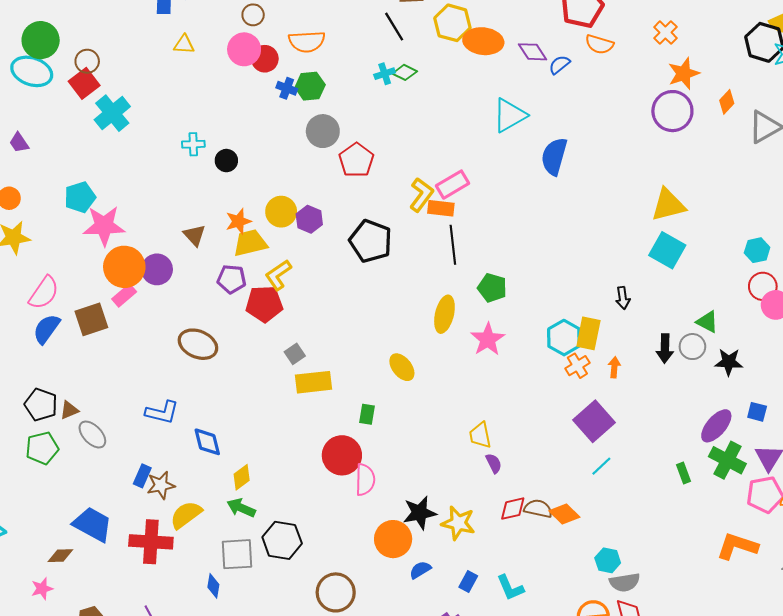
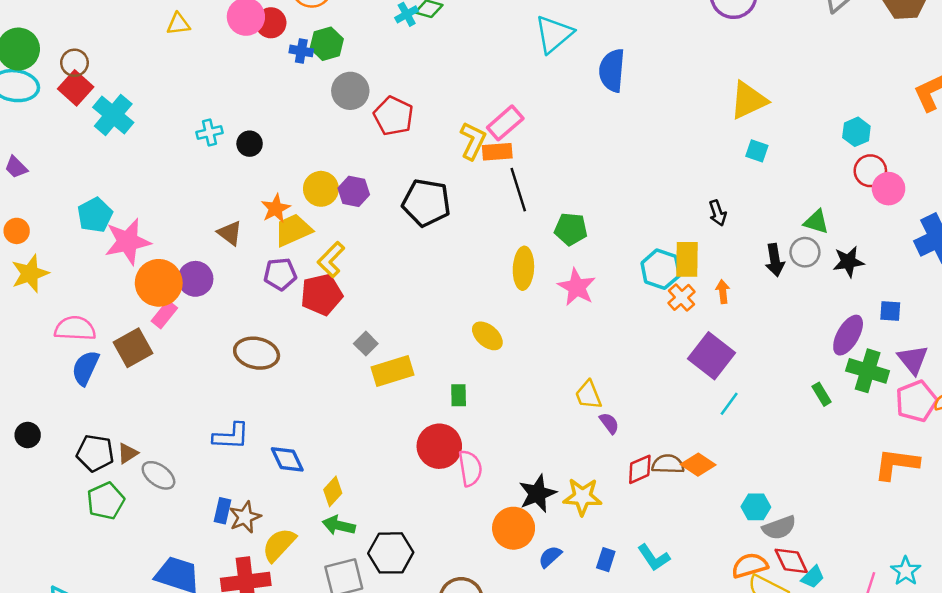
cyan square: (667, 250) -> (757, 151), size x0.6
pink semicircle: (44, 293) -> (75, 328), turned -111

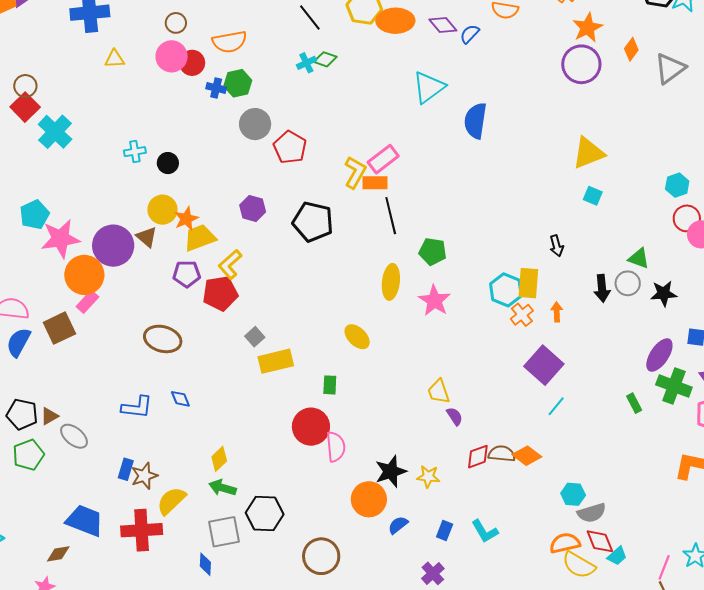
yellow circle: (321, 189) -> (162, 210), moved
purple circle: (195, 279) -> (113, 246), moved, size x1.4
blue diamond: (287, 459) -> (180, 399), moved, size x0.7
yellow star: (582, 497) -> (428, 477), size x0.7

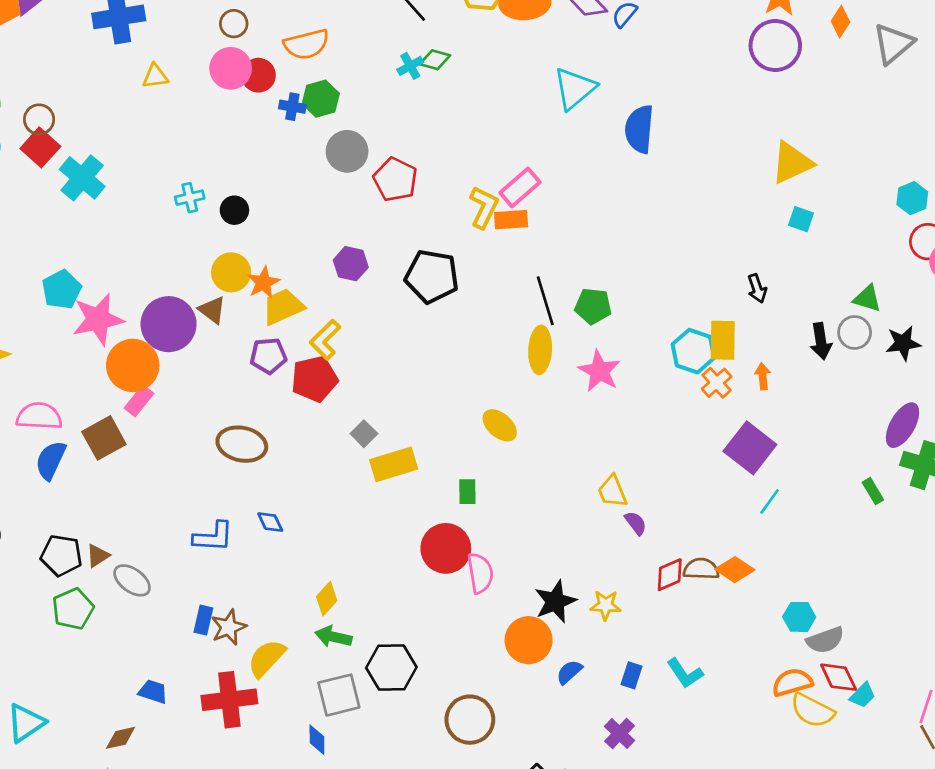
black line: (391, 216) -> (545, 301), moved
blue trapezoid: (85, 521) -> (153, 692), size x0.6

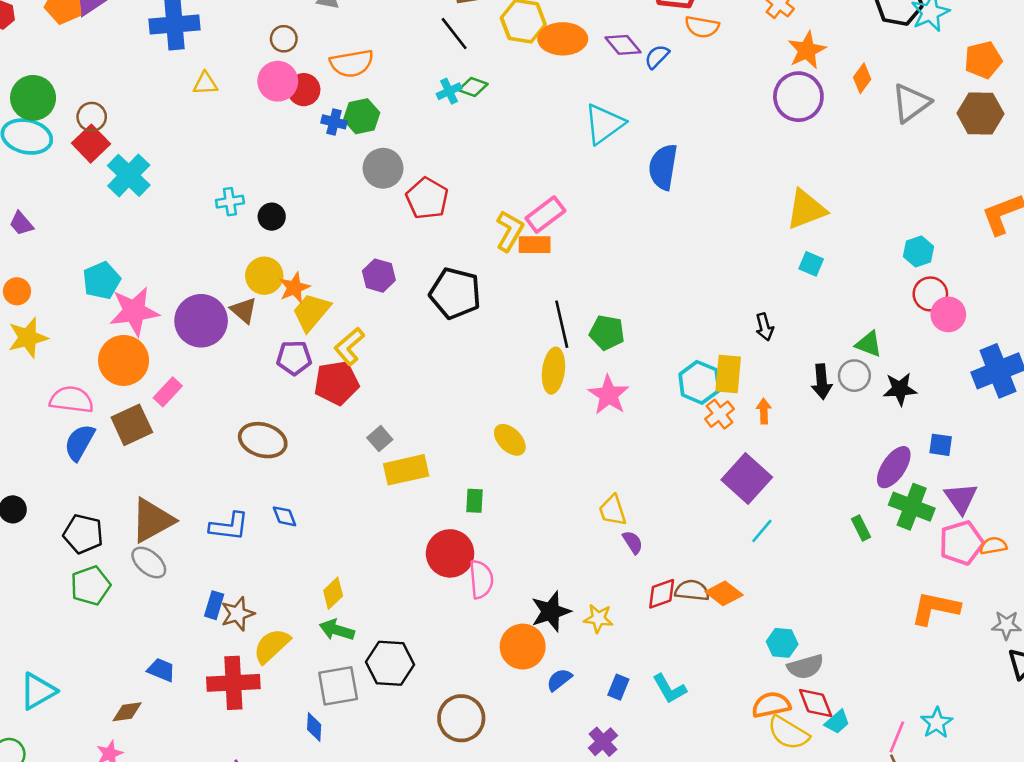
yellow trapezoid: (283, 307) -> (311, 312), turned -30
orange circle: (133, 365) -> (124, 360), moved
brown triangle: (98, 556) -> (152, 520), moved, size x2.0

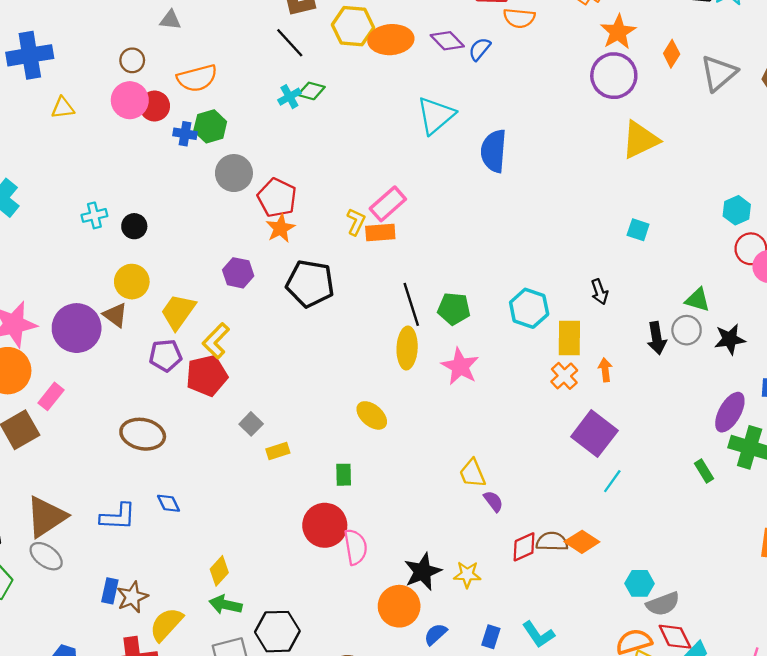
yellow triangle: (806, 209) -> (640, 140), moved
yellow L-shape: (510, 231) -> (356, 222), size x0.7
orange star: (294, 288) -> (280, 228), moved
cyan hexagon: (699, 382) -> (529, 308), moved
yellow rectangle: (406, 470) -> (278, 451), size x0.6

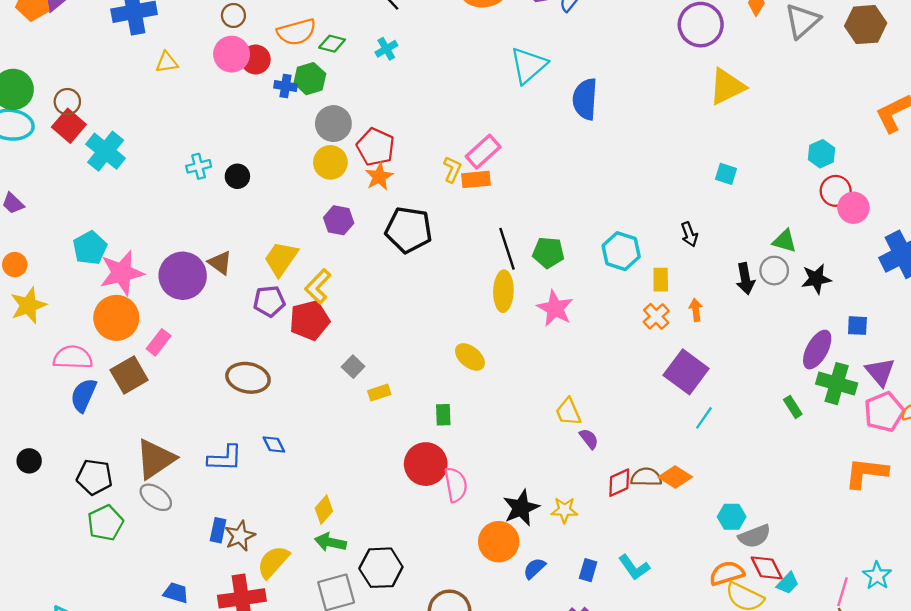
green diamond: (311, 91) -> (332, 44), moved
yellow circle: (132, 282) -> (330, 162), moved
yellow rectangle: (569, 338) -> (661, 280), size x0.7

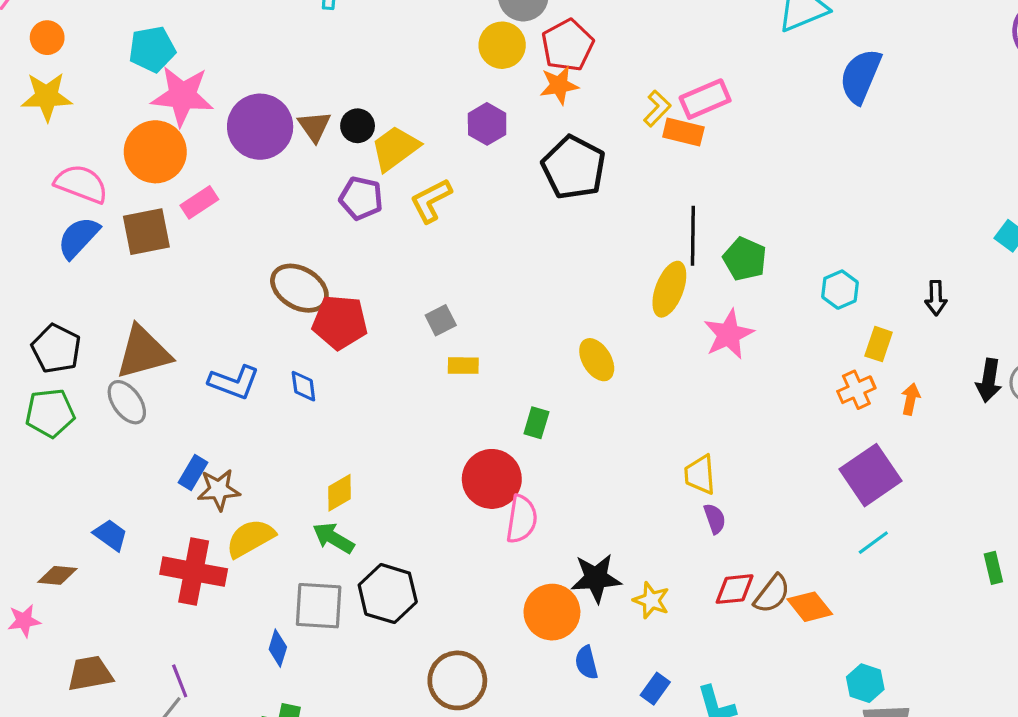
black circle: (237, 176) -> (358, 126), moved
cyan hexagon: (621, 251) -> (840, 290), size x0.7
red pentagon: (310, 320) -> (340, 322), moved
brown semicircle: (646, 477) -> (772, 594), turned 108
blue semicircle: (534, 568) -> (586, 663), turned -80

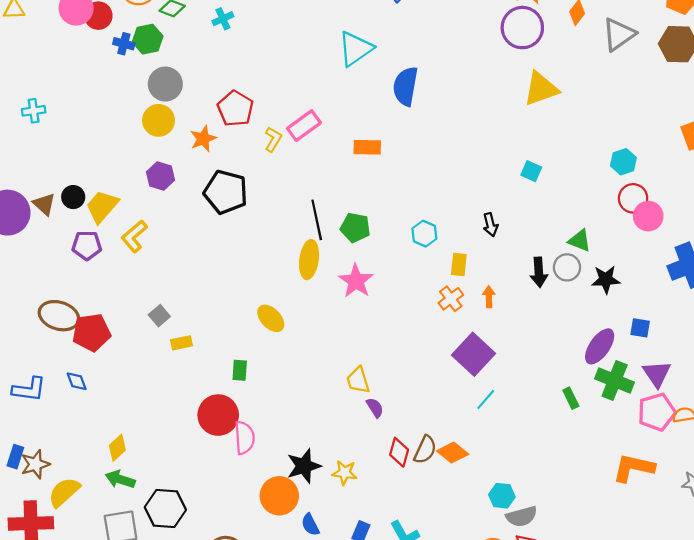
red pentagon: (568, 45) -> (235, 109), moved
orange rectangle: (683, 132) -> (367, 147), moved
red diamond: (735, 589) -> (399, 452), turned -56

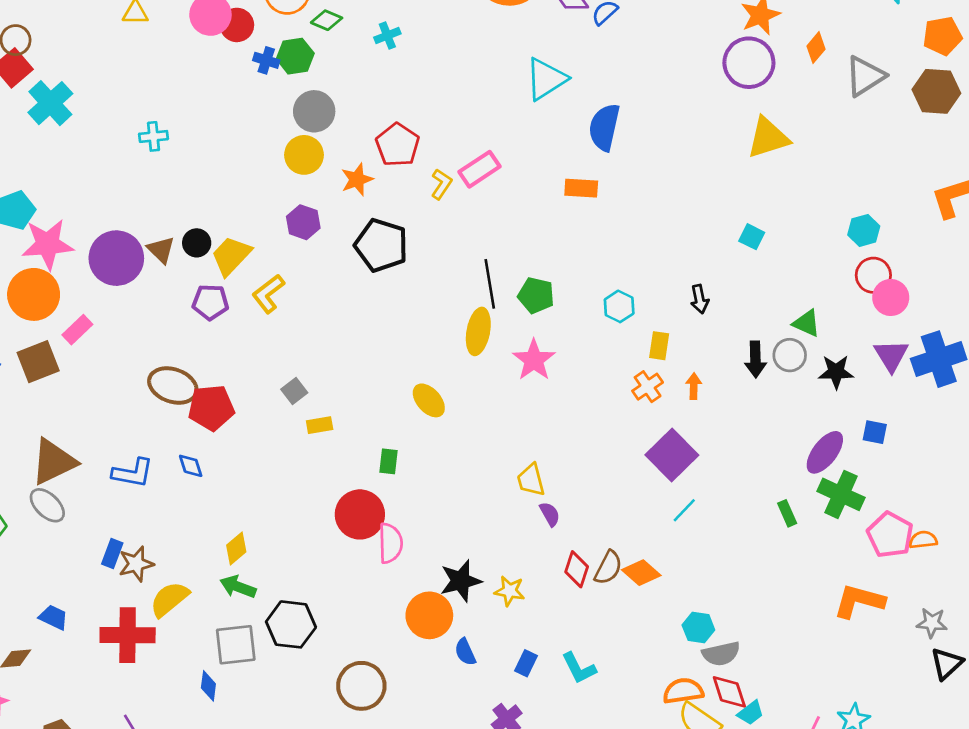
orange rectangle: (367, 147) -> (581, 188), moved
purple triangle: (657, 374) -> (891, 356), moved
pink pentagon: (657, 412) -> (890, 535), turned -30

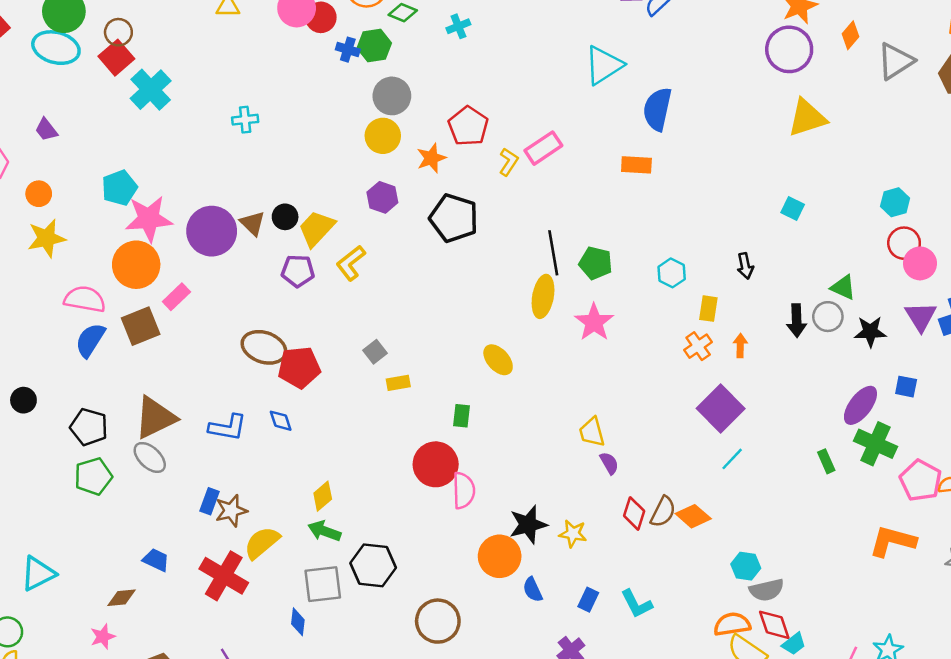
red cross: (128, 635) -> (224, 576), turned 30

